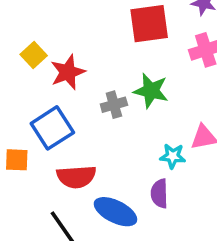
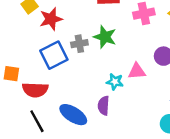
blue square: (52, 128) -> (54, 55), moved
red semicircle: (76, 177) -> (35, 90), moved

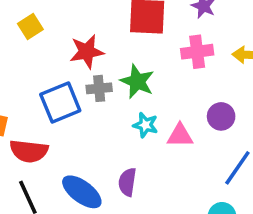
red star: (51, 19) -> (87, 52), moved
cyan star: (115, 82) -> (145, 125), moved

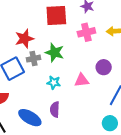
cyan star: (145, 125) -> (54, 82), moved

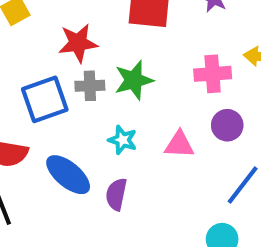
pink cross: (86, 32) -> (213, 74), moved
green star: (55, 52) -> (134, 80), turned 30
blue ellipse: (30, 118) -> (68, 175), moved

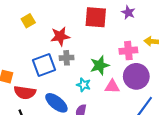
green star: (134, 80) -> (100, 65), moved
purple circle: (227, 125) -> (136, 76), size x1.6

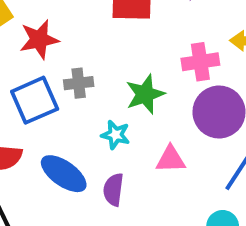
red star: (60, 36) -> (39, 39), moved
pink triangle: (112, 87) -> (171, 159), moved

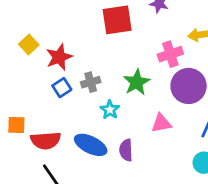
blue square: (35, 100) -> (62, 88), moved, size x0.6
cyan star: (115, 135) -> (110, 110), moved, turned 30

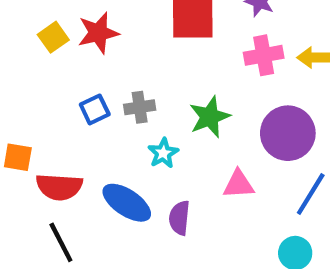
pink cross: (170, 54) -> (264, 55), moved
red star: (59, 57) -> (98, 33), moved

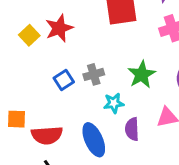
cyan star: (163, 153) -> (114, 103), turned 30
blue ellipse: (127, 203) -> (94, 140), turned 40
purple semicircle: (179, 218) -> (132, 129), moved

